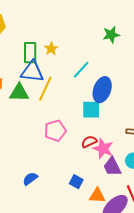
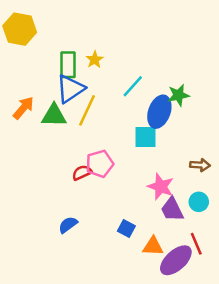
green star: (111, 35) -> (178, 95), moved
blue triangle: (32, 72) -> (70, 89), turned -40
red semicircle: (89, 142) -> (82, 173), moved

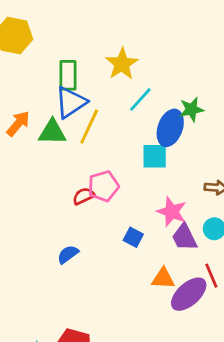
yellow star: (95, 60) -> (122, 64), moved, size x1.6
blue square: (126, 229) -> (133, 237), moved

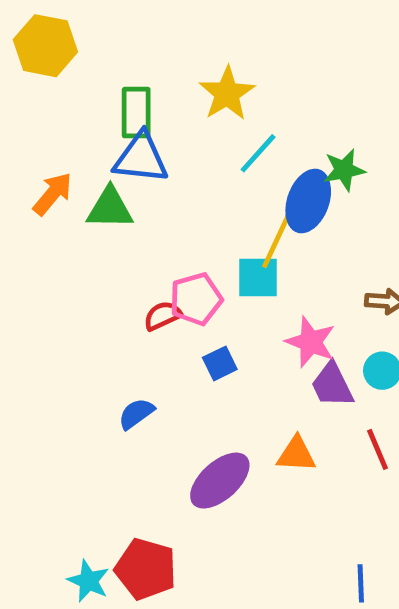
blue triangle: (71, 102) -> (141, 158), turned 40
yellow line: (89, 126) -> (277, 239), moved
cyan square: (155, 156) -> (258, 277), moved
blue square: (133, 237) -> (220, 363), moved, turned 36
purple ellipse: (189, 294) -> (220, 481), moved

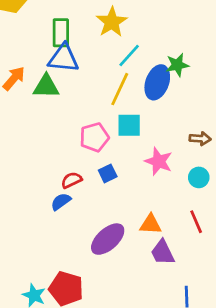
yellow line: (277, 239) -> (120, 89), moved
red semicircle: (162, 316) -> (72, 180), moved
purple trapezoid: (332, 385) -> (163, 252), moved

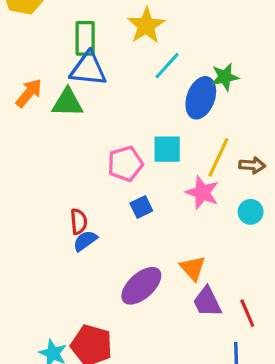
yellow line: (120, 89) -> (218, 157), moved
red semicircle: (72, 180) -> (79, 222), moved, turned 110
red line: (196, 222) -> (247, 313), moved
orange triangle: (151, 224) -> (193, 268), turned 45

